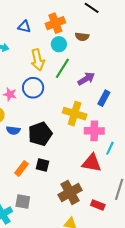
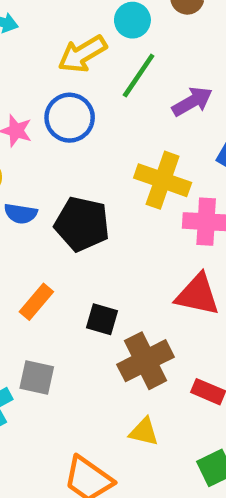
yellow arrow: (38, 60) -> (82, 54), turned 70
black pentagon: (40, 134) -> (82, 224), turned 30
black square: (43, 165) -> (102, 319), moved

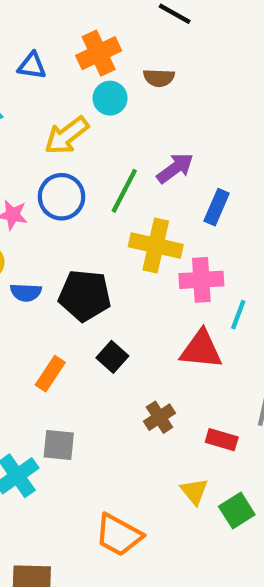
green line: (139, 76) -> (124, 191), moved
black square: (102, 319) -> (112, 357), moved, turned 32
brown cross: (146, 361) -> (159, 417), size x0.6
yellow triangle: (144, 432) -> (194, 491), moved, turned 44

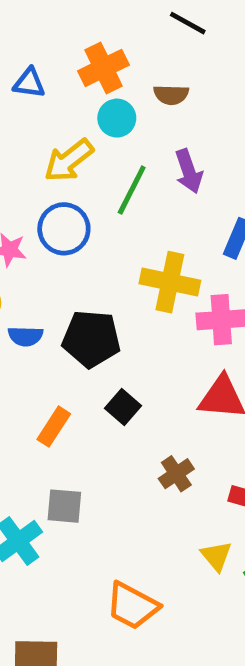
purple arrow: (175, 168) -> (189, 171), moved, turned 108
green line: (124, 191) -> (132, 190), moved

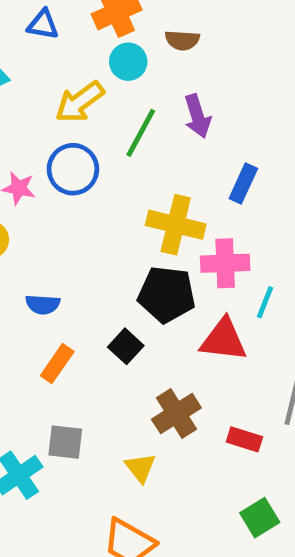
blue semicircle: (25, 336) -> (43, 304), moved
black pentagon: (91, 339) -> (167, 294), moved
brown cross: (176, 474) -> (176, 414), size x1.4
yellow triangle: (216, 556) -> (140, 468), moved

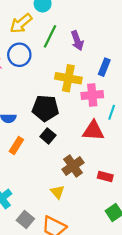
purple arrow: (197, 116) -> (77, 41), moved
blue rectangle: (243, 184) -> (104, 67), moved
black pentagon: (167, 294) -> (45, 108), moved
gray square: (65, 442) -> (25, 219), moved, turned 36

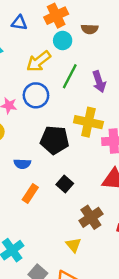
black pentagon: (45, 108) -> (55, 140), moved

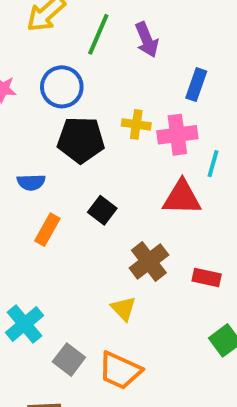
blue circle: (36, 95) -> (62, 87), moved
yellow cross: (88, 122) -> (136, 124), moved, size x0.6

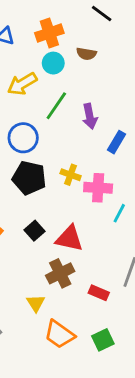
blue rectangle: (196, 85) -> (116, 142), moved
red triangle: (182, 198) -> (69, 238), moved
orange trapezoid: (120, 371) -> (59, 334), moved

